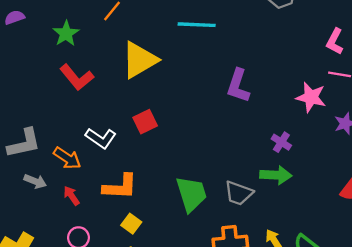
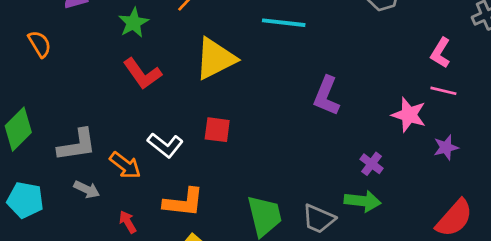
red square: (145, 122) -> (217, 130), turned 30
red arrow: (71, 196) -> (128, 222), moved

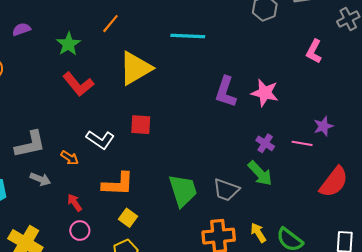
pink line: (443, 91) -> (302, 143), moved
pink star: (409, 115) -> (265, 93), moved
orange arrow: (125, 165) -> (70, 158), size x0.7
green arrow: (363, 201) -> (260, 173), turned 44

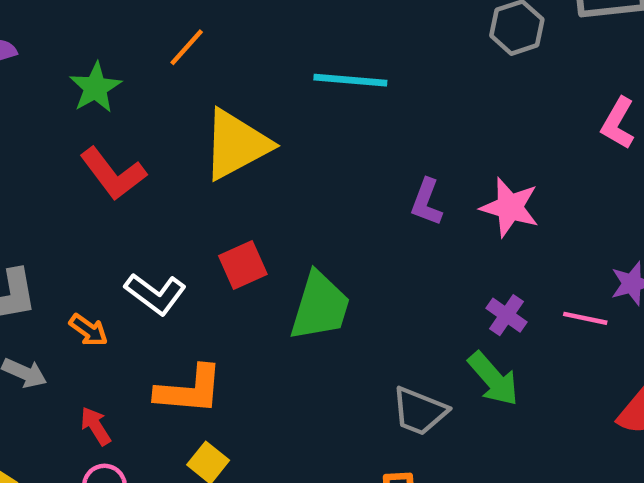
purple L-shape: (226, 92) -> (427, 202), size x0.7
red square: (141, 125) -> (243, 265), turned -30
green trapezoid: (183, 190) -> (320, 306), moved, turned 32

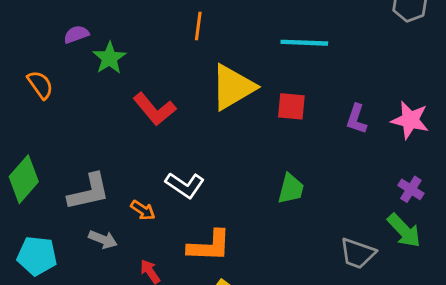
orange line: (187, 47) -> (198, 26), turned -32
green star: (95, 88) -> (109, 58), moved
red square: (243, 265) -> (291, 106), moved, turned 32
green trapezoid: (320, 306) -> (291, 189), size x0.7

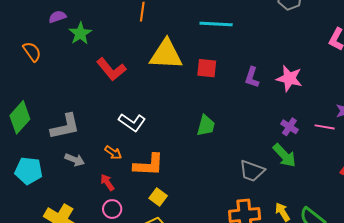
yellow triangle: (233, 87) -> (166, 54), turned 33
orange arrow: (143, 210) -> (113, 153), moved

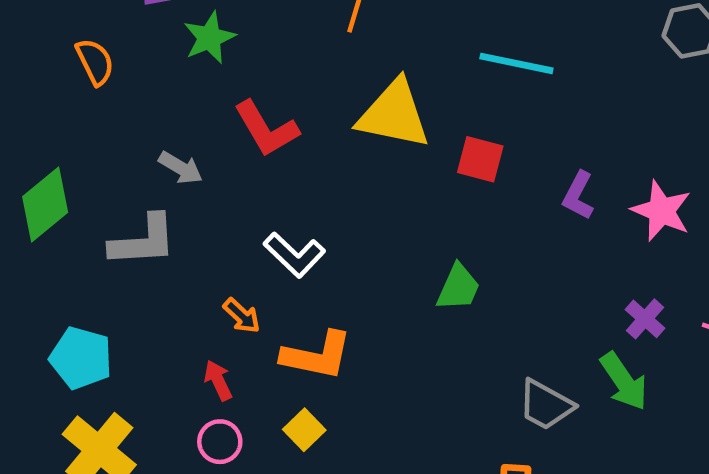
gray arrow: (75, 160) -> (181, 168), moved
cyan pentagon: (29, 171) -> (81, 358), moved
yellow square: (158, 197) -> (304, 430), moved

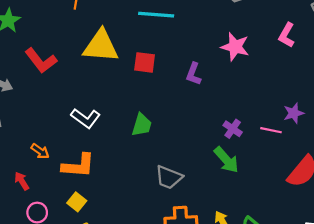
pink star: (661, 211) -> (235, 47), moved
white L-shape: (294, 255) -> (86, 118), moved
red arrow: (218, 380) -> (22, 181), moved
gray trapezoid: (546, 405) -> (169, 177), moved

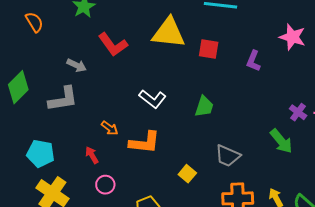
purple cross: (233, 129) -> (298, 112), moved
yellow square: (77, 202) -> (187, 174), moved

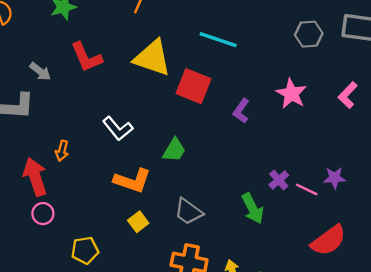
red square: (209, 49) -> (194, 86), size x1.4
orange arrow: (110, 128) -> (62, 151), turned 54
orange L-shape: (145, 143) -> (132, 181), moved
red arrow: (92, 155) -> (35, 177), size x1.8

